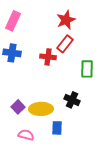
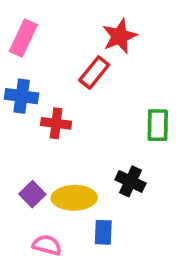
red rectangle: (65, 44) -> (94, 73), moved
red cross: (48, 57) -> (56, 123), moved

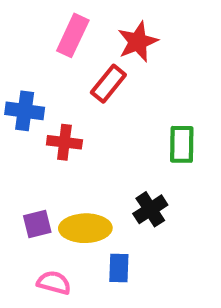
pink rectangle: (23, 38) -> (73, 35), moved
black cross: (130, 181) -> (150, 209), turned 32
purple square: (32, 194) -> (37, 224), turned 30

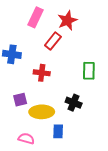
red cross: (64, 142) -> (42, 73), moved
black cross: (150, 209) -> (74, 103), turned -35
purple square: (37, 224) -> (20, 100), moved

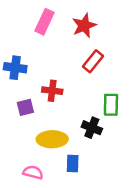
red rectangle: (53, 41) -> (93, 61), moved
green rectangle: (89, 71) -> (111, 105), moved
purple square: (20, 100) -> (25, 107), moved

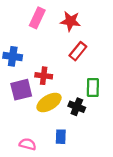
red star: (84, 26) -> (70, 21), turned 30
purple square: (25, 107) -> (21, 90), size x1.5
yellow ellipse: (52, 139) -> (49, 102), moved, turned -30

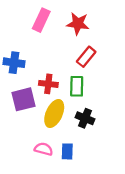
green rectangle: (93, 87) -> (77, 86), moved
yellow ellipse: (49, 102) -> (54, 114), turned -35
pink semicircle: (28, 144) -> (44, 149), moved

